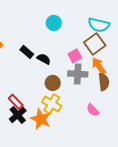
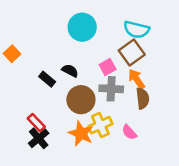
cyan circle: (54, 23) -> (82, 27), size x1.5
black rectangle: (27, 52) -> (47, 79), moved
brown circle: (53, 83) -> (81, 100), size x1.5
yellow cross: (52, 104) -> (100, 125), moved, turned 36
orange star: (41, 119) -> (81, 133), moved

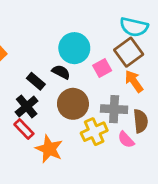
cyan circle: (82, 27) -> (74, 48), moved
gray cross: (111, 89) -> (114, 109), moved
brown semicircle: (143, 98) -> (141, 121), moved
orange star: (81, 133) -> (49, 149), moved
black cross: (39, 138) -> (27, 106), moved

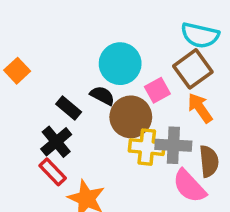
brown circle: (73, 104) -> (131, 117), moved
yellow cross: (94, 132) -> (147, 147), moved, turned 30
pink semicircle: (126, 140) -> (189, 186), size x1.5

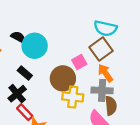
cyan circle: (120, 64) -> (35, 46), moved
black semicircle: (102, 96) -> (18, 37), moved
gray cross: (173, 145) -> (102, 90), moved
red rectangle: (53, 172) -> (25, 112), moved

